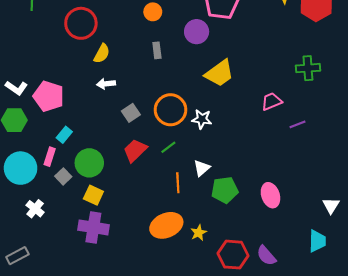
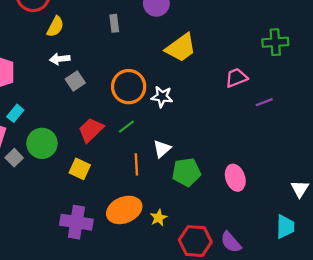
gray square: (131, 113) -> (75, 81), moved
yellow square: (93, 195) -> (80, 169), moved
purple cross: (93, 227) -> (76, 222), moved

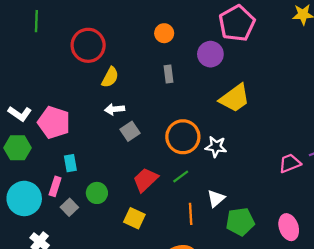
pink trapezoid: (236, 78) -> (290, 163), moved
cyan rectangle: (15, 113) -> (70, 163), turned -49
green circle: (42, 143) -> (97, 193), size x0.7

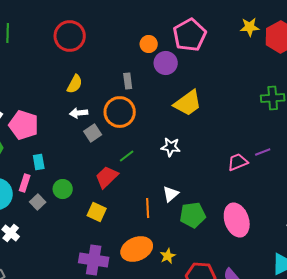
orange circle: (164, 33) -> (149, 44), moved
red circle: (88, 45) -> (70, 36), moved
orange circle: (183, 137) -> (120, 112), moved
green line: (181, 176) -> (127, 156), moved
pink ellipse: (289, 227) -> (237, 220), size x1.4

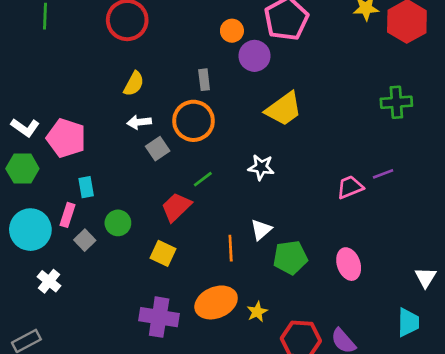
pink ellipse: (237, 220) -> (349, 264), size x0.7

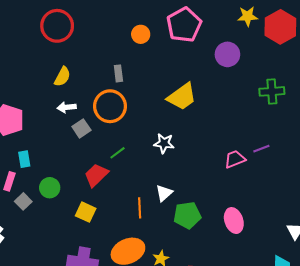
purple circle: (254, 56) -> (227, 54), moved

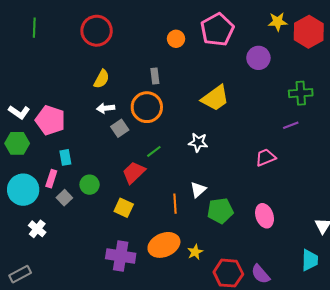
purple line: (261, 149) -> (291, 125), moved

